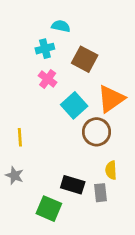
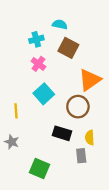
cyan semicircle: (61, 26) -> (60, 24), moved
cyan square: (74, 105) -> (44, 94), moved
black rectangle: (73, 185) -> (62, 133), moved

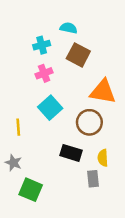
pink cross: (38, 64) -> (44, 73), turned 32
orange triangle: (90, 80) -> (103, 92), turned 45
green square: (39, 169) -> (31, 190), moved

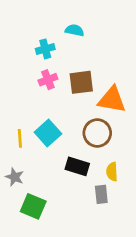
brown square: (78, 55) -> (81, 82), moved, turned -35
cyan square: (50, 108) -> (48, 133), moved

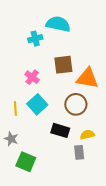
cyan semicircle: (75, 30) -> (58, 24), size x1.6
pink cross: (48, 80) -> (32, 77), moved, turned -32
yellow semicircle: (112, 172) -> (87, 135), turned 80

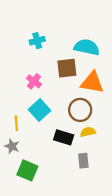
cyan semicircle: (58, 24) -> (87, 47), moved
yellow line: (15, 109) -> (16, 123), moved
yellow semicircle: (87, 135) -> (88, 132), moved

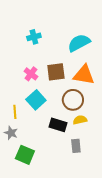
cyan semicircle: (87, 47) -> (79, 43), turned -40
brown square: (67, 68) -> (56, 72), moved

